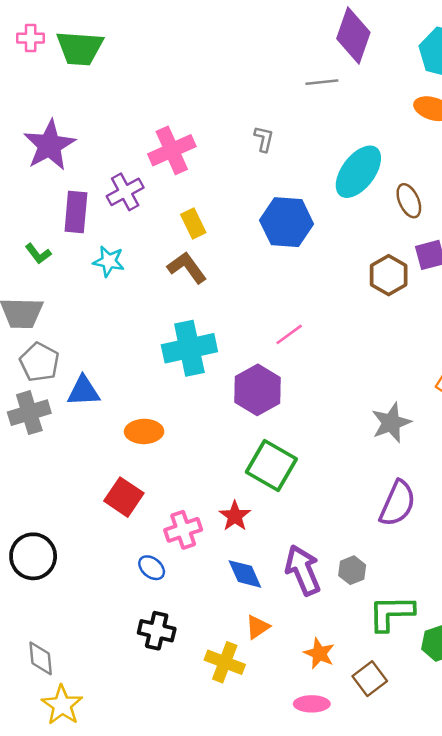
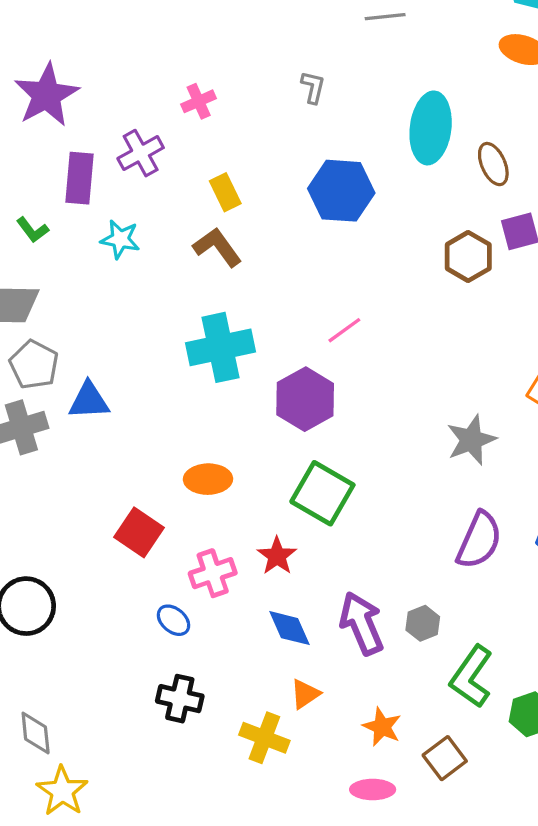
pink cross: (172, 150) -> (199, 101), size x0.6
cyan ellipse: (358, 172) -> (431, 128), turned -30
orange ellipse: (144, 431) -> (208, 479), moved
green L-shape: (391, 613) -> (471, 677), turned -54

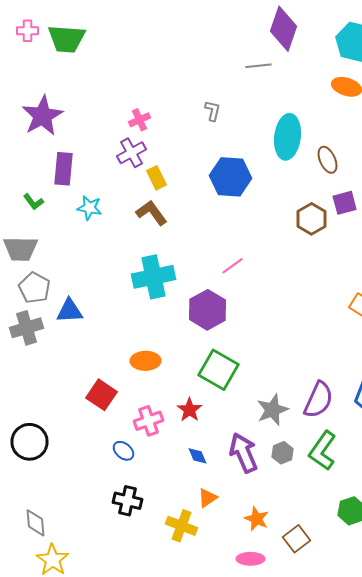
purple cross: (141, 153) -> (132, 153), moved
gray star: (471, 440) -> (272, 410), moved
blue diamond: (290, 628) -> (198, 456), size x0.7
green L-shape: (471, 677) -> (322, 451), moved

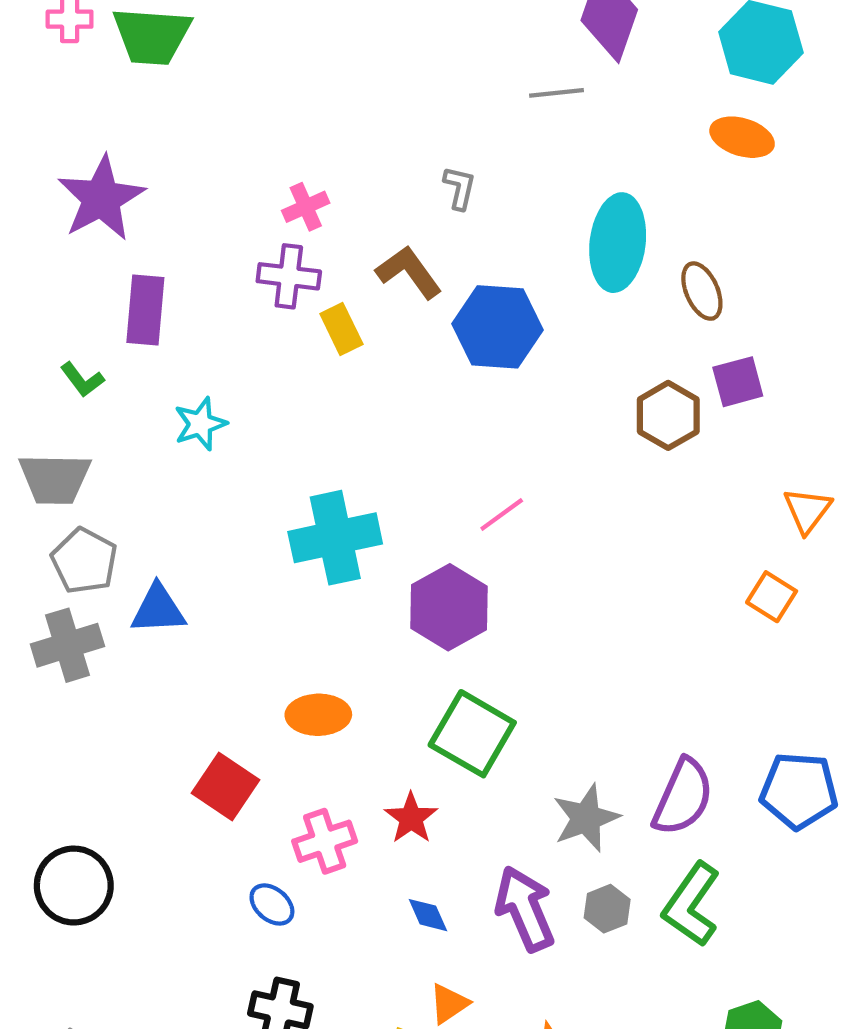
purple cross: (132, 153) -> (289, 276), turned 36
cyan star: (90, 208) -> (200, 424), moved, turned -30
brown L-shape: (152, 213) -> (409, 272), moved

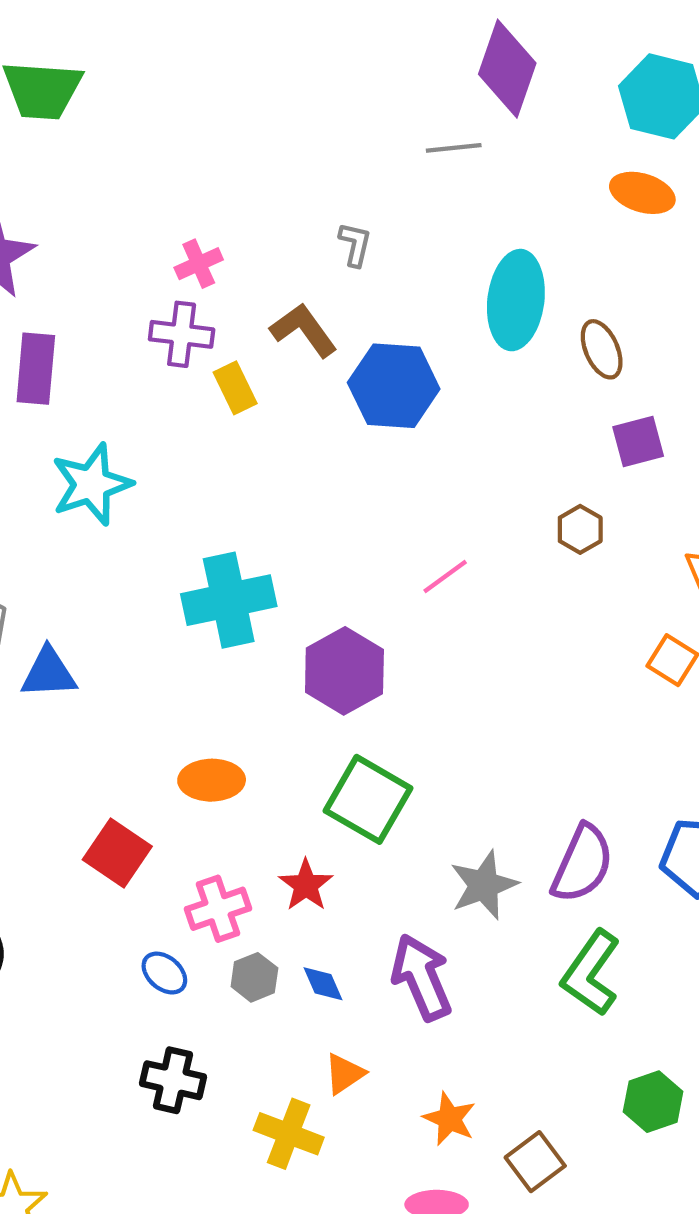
brown hexagon: (668, 415) -> (580, 529), moved, size x0.7
cyan star: (200, 424) -> (92, 484), size x1.5
pink line: (502, 514) -> (445, 577), moved
gray hexagon: (607, 909) -> (254, 977), moved

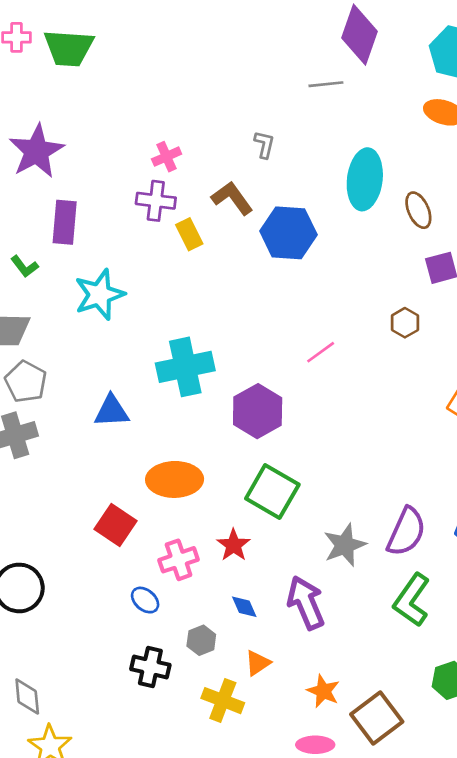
blue triangle: (49, 673) -> (112, 411), moved
orange ellipse: (212, 780) -> (175, 479), size x1.4
gray hexagon: (254, 977) -> (201, 640), moved
brown square: (535, 1162) -> (377, 718), size x1.4

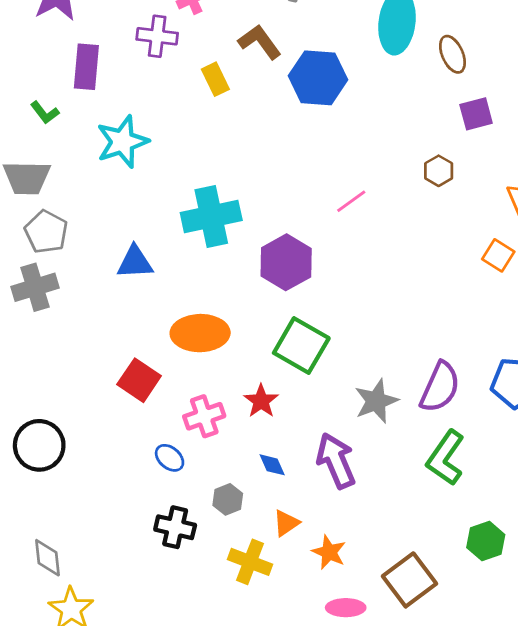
purple cross: (156, 201) -> (157, 36), moved
orange star: (323, 691) -> (329, 552), moved

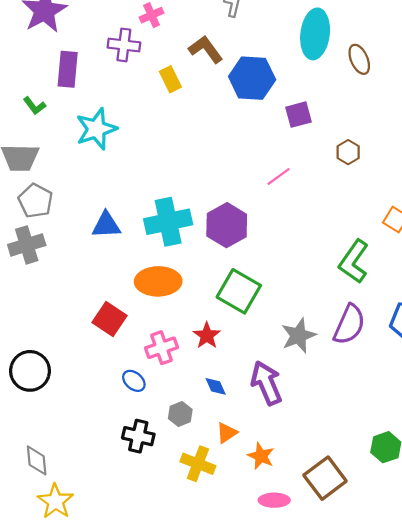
purple square: (476, 114) -> (298, 115), moved
cyan cross: (211, 217) -> (168, 222), moved
green L-shape: (446, 458) -> (354, 262), moved

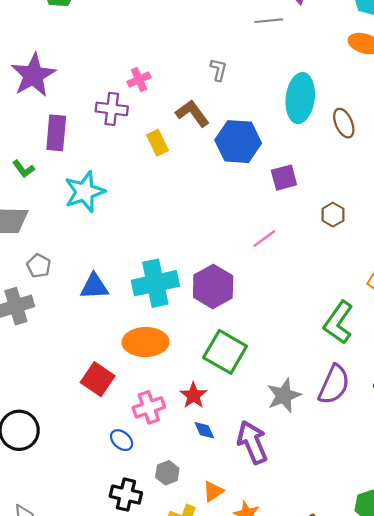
gray pentagon: (36, 201) -> (39, 266), moved, size x0.7
blue diamond: (216, 386) -> (204, 430), moved

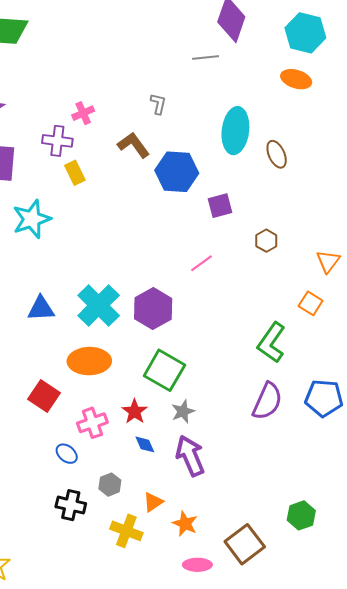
yellow rectangle: (158, 143) -> (75, 173), moved
cyan cross: (155, 283) -> (99, 305), turned -33
gray star: (284, 395) -> (183, 411), moved, size x0.7

